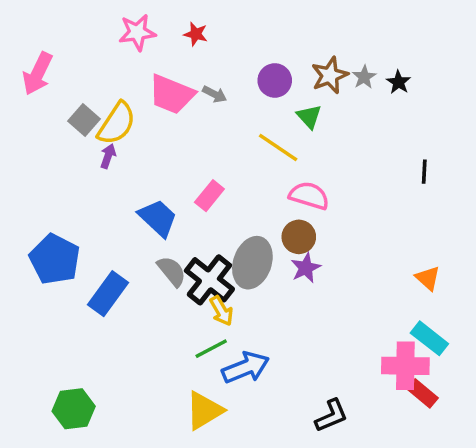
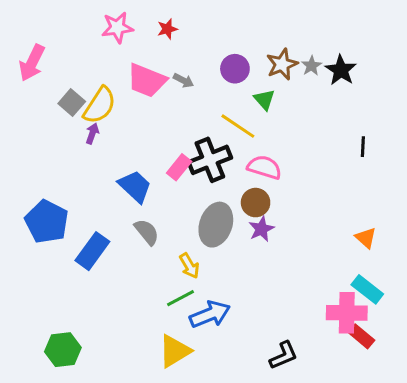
red star: (196, 34) -> (167, 29), turned -30
black star: (399, 82) -> (341, 70), size x1.5
black cross: (209, 280) -> (210, 160), moved, turned 30

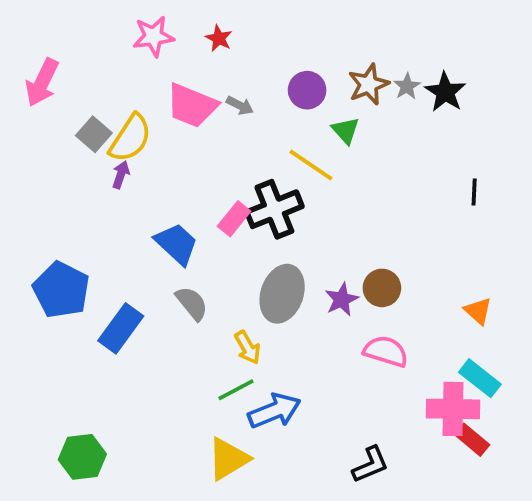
red star: (167, 29) -> (219, 38), turned -30
pink semicircle: (264, 167) -> (386, 351), moved
brown circle: (256, 203) -> (382, 288), moved

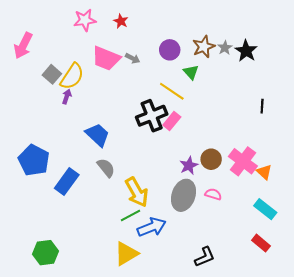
pink rectangle: (234, 219) -> (172, 121), moved
gray ellipse: (282, 294) -> (184, 195), moved
yellow arrow: (248, 347) -> (137, 192), size x1.6
pink semicircle: (386, 351) -> (213, 194), size x0.7
pink cross: (453, 409) -> (243, 161), moved, turned 36

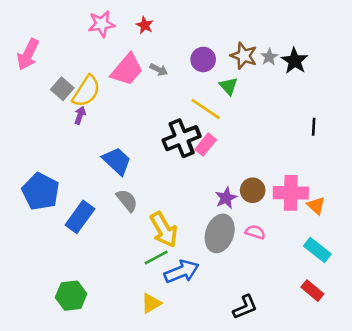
brown star: (204, 47) -> (244, 56), turned -30
pink trapezoid: (106, 58) -> (127, 70), turned -72
pink cross: (243, 161) -> (291, 193), turned -36
green hexagon: (45, 253) -> (71, 296), moved
yellow triangle: (126, 254) -> (151, 303), size x0.7

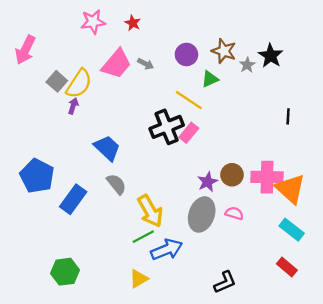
gray star: (269, 57) -> (247, 65), moved
green triangle: (229, 86) -> (210, 79), turned 48
orange triangle: (316, 205) -> (290, 189), size x1.8

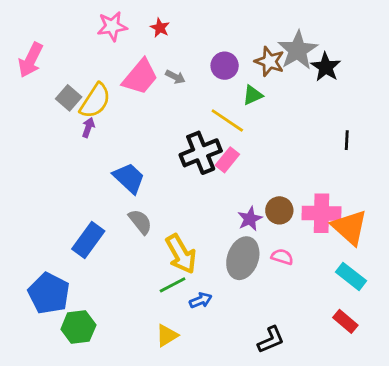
gray star: (247, 65) -> (298, 50), moved, size x2.0
blue pentagon: (37, 176) -> (49, 293), moved
blue arrow: (167, 250) -> (201, 300), size x0.6

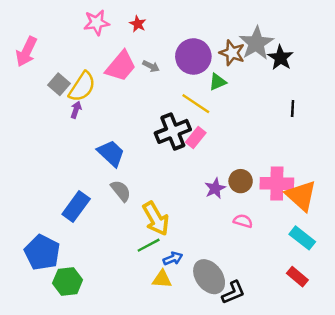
purple circle: (225, 66) -> (193, 56), size x1.5
black line: (347, 140) -> (293, 108), moved
gray ellipse: (243, 258) -> (209, 277), moved, turned -56
yellow triangle: (167, 335) -> (162, 279), moved, turned 35

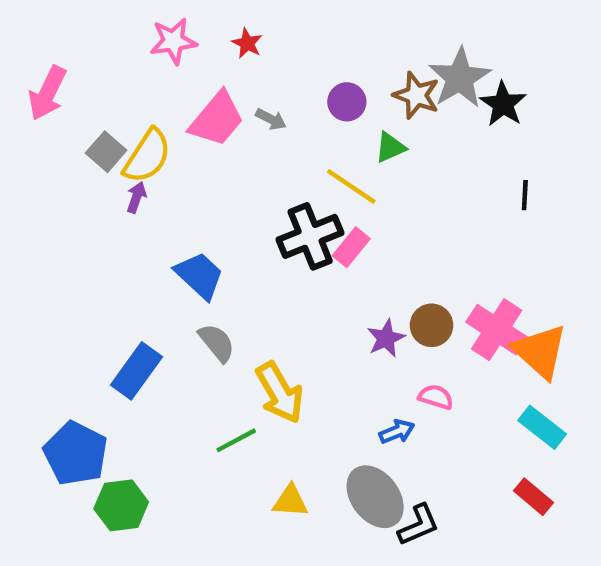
purple circle: (193, 56) -> (347, 102), size x0.6
pink cross: (277, 184) -> (497, 330), turned 32
green line: (149, 245) -> (236, 440), moved
blue arrow: (173, 259) -> (397, 432), moved

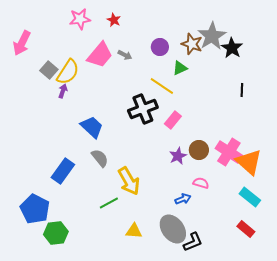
pink rectangle: (351, 247) -> (173, 120), moved

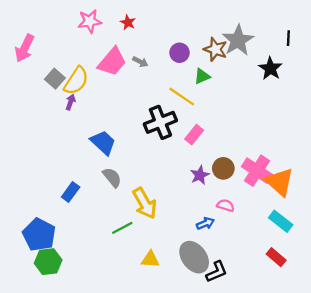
black star: (232, 48) -> (270, 68), moved
black line: (242, 90) -> (288, 38), moved
blue rectangle: (63, 171) -> (71, 192), size x0.7
green hexagon: (56, 233) -> (48, 262), moved

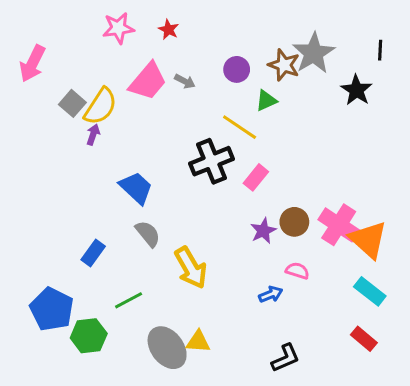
green line: (122, 228) -> (129, 300), moved
gray ellipse: (194, 257) -> (167, 348), moved
green hexagon: (48, 262) -> (89, 336), moved

